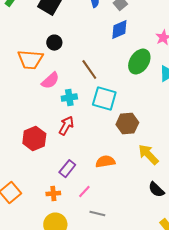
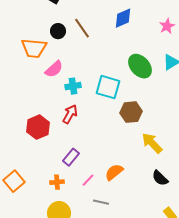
green ellipse: (139, 62) -> (140, 66), moved, turned -75
brown line: (89, 70) -> (82, 28), moved
orange semicircle: (105, 162) -> (114, 172), moved, turned -30

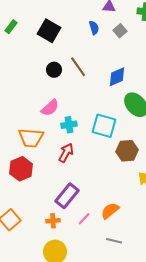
blue diamond: (123, 18) -> (117, 77), moved
orange trapezoid: (34, 48) -> (31, 138), moved
red hexagon: (38, 127) -> (21, 169), moved
purple rectangle: (71, 157) -> (67, 196), size x1.4
gray line: (101, 202) -> (114, 241), moved

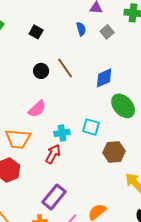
black square: (49, 31) -> (36, 32), size x0.6
cyan cross: (69, 125) -> (62, 133), moved
cyan square: (104, 126) -> (91, 127), size x0.7

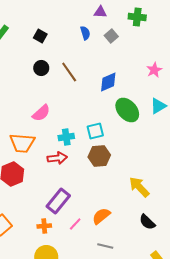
black circle: (41, 71) -> (41, 68), moved
cyan square: (91, 127) -> (95, 131), turned -30
brown hexagon: (114, 152) -> (99, 156), moved
red arrow: (53, 154) -> (57, 158), turned 54

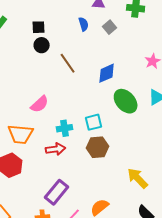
black square: (40, 36) -> (39, 27), turned -32
black circle: (41, 68) -> (42, 45), moved

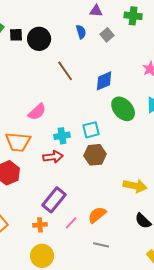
black square: (39, 27) -> (16, 35), moved
black circle: (42, 45) -> (39, 39), moved, size x1.5
yellow arrow: (138, 178) -> (135, 186), turned 145

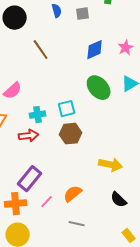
gray square: (107, 35) -> (83, 14), turned 32
blue diamond: (104, 81) -> (95, 50), moved
orange cross: (40, 225) -> (16, 204), size x1.5

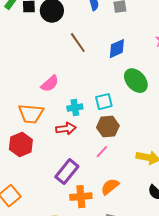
blue diamond: (95, 50) -> (117, 49), moved
pink line: (47, 202) -> (102, 152), moved
orange cross: (16, 204) -> (81, 197), moved

